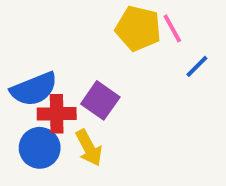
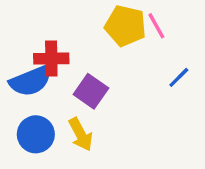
blue line: (197, 66) -> (179, 77), moved
red cross: (57, 114) -> (51, 59), moved

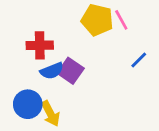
blue semicircle: (31, 81) -> (52, 71), moved, size x0.7
yellow arrow: (81, 134) -> (50, 114), moved

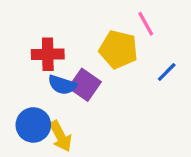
yellow pentagon: (97, 20) -> (118, 49), moved
blue semicircle: (52, 71) -> (62, 85), turned 40

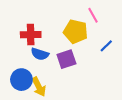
purple square: (85, 85) -> (66, 59), moved, turned 36

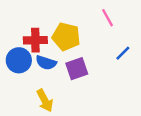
yellow pentagon: (76, 32) -> (66, 37), moved
blue circle: (21, 80) -> (19, 60), moved

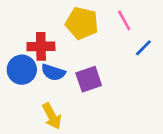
yellow pentagon: (66, 37) -> (82, 23), moved
blue line: (123, 53) -> (143, 48), moved

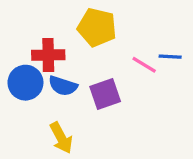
pink line: (124, 20) -> (144, 65), moved, turned -30
blue line: (143, 48) -> (170, 57), turned 48

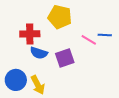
blue circle: (25, 83) -> (16, 80), moved

